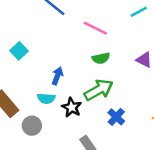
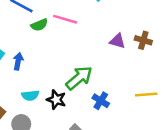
green semicircle: (101, 58) -> (39, 25), moved
blue arrow: (57, 76) -> (18, 61), moved

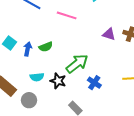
green semicircle: (39, 25) -> (46, 47), moved

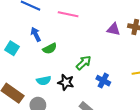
blue arrow: (28, 49) -> (36, 34), moved, turned -32
green arrow: (77, 64) -> (84, 63), size x0.7

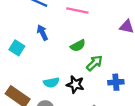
green semicircle: (50, 49) -> (78, 46), moved
blue cross: (103, 81) -> (116, 82), turned -32

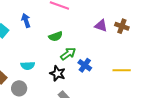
blue cross: (116, 82) -> (85, 65), moved, turned 32
black star: (75, 84) -> (58, 73), moved

